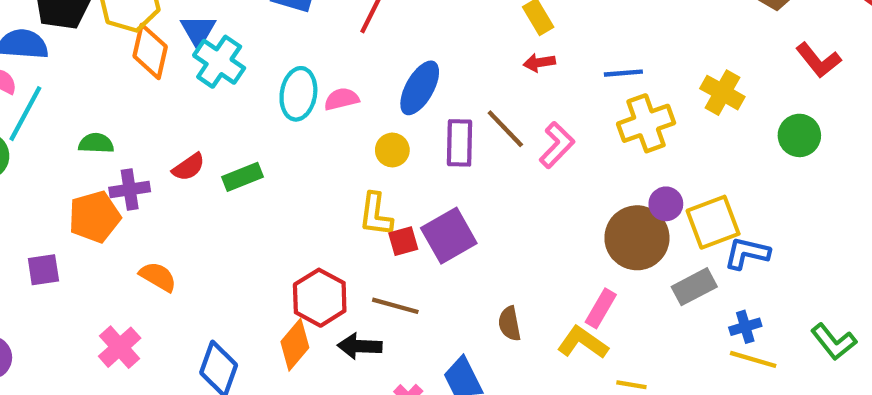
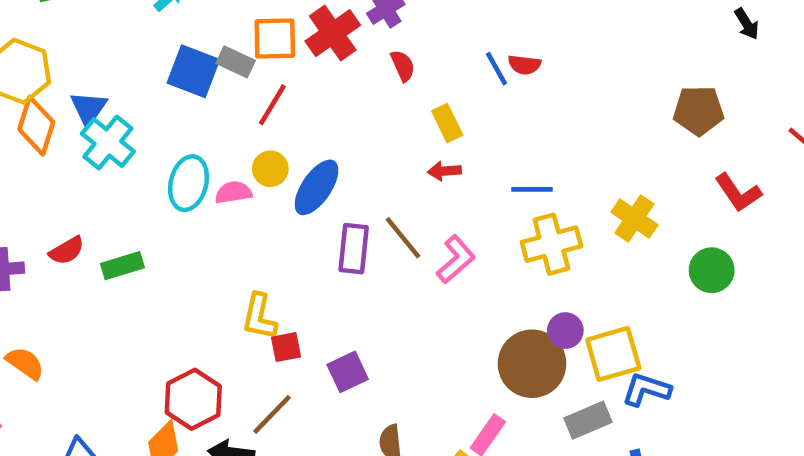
yellow circle: (392, 150) -> (270, 169), moved
purple square: (449, 236) -> (348, 372), moved, size x0.7
brown line: (395, 306) -> (272, 414), turned -66

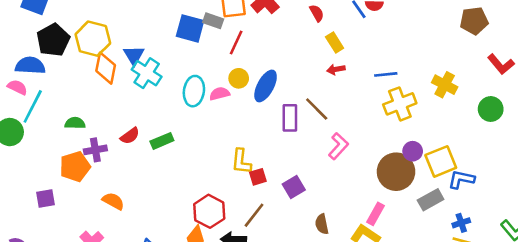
red semicircle: (403, 66) -> (317, 13), moved
pink L-shape: (456, 259) -> (338, 146), moved

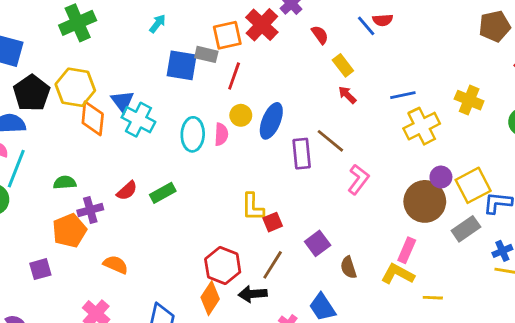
red arrow: (336, 69) -> (347, 95), turned 60
pink semicircle: (219, 94) -> (221, 134), turned 114
purple square: (294, 187) -> (318, 243), moved

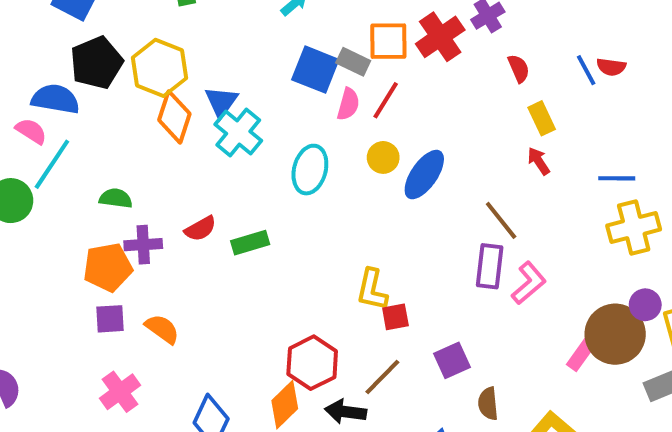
pink semicircle: (221, 134) -> (348, 104), moved
purple rectangle: (302, 154) -> (490, 266), moved
pink rectangle: (407, 250) -> (582, 353), moved
purple square: (40, 269) -> (110, 319), moved

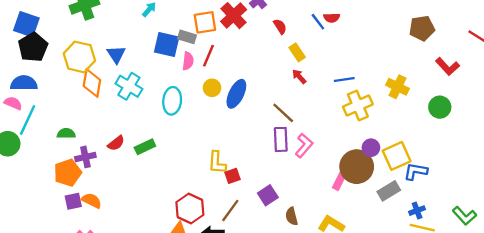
black pentagon: (97, 63) -> (33, 47), moved
blue triangle: (221, 102) -> (116, 54), moved
orange semicircle: (162, 329) -> (92, 201), moved

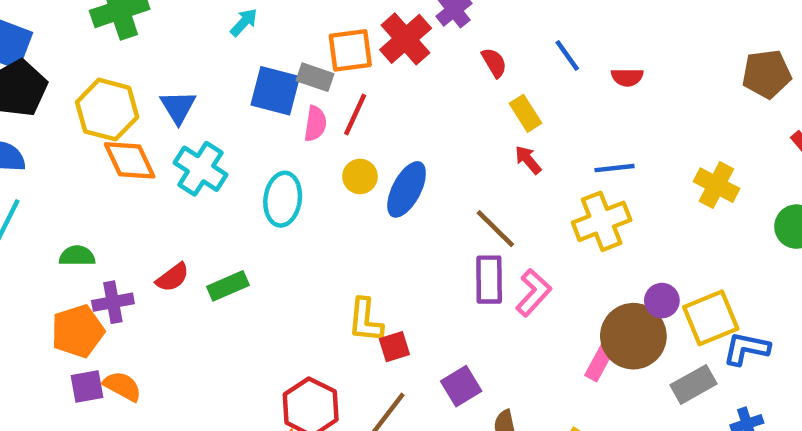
red semicircle: (332, 18) -> (627, 77), moved
orange diamond: (92, 83) -> (130, 160), turned -36
yellow cross: (358, 106) -> (602, 221), moved

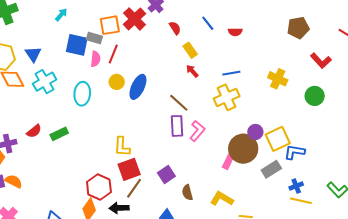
cyan cross: (201, 169) -> (45, 82), turned 30
red square: (394, 347) -> (129, 169), moved, size x1.6

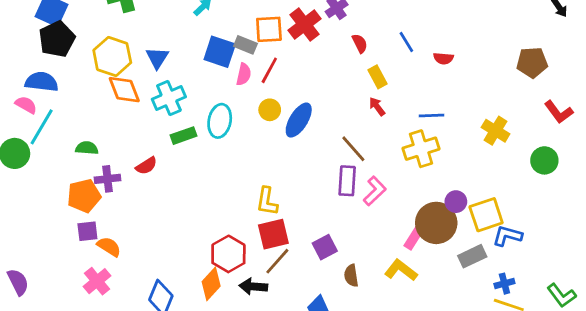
green rectangle: (59, 134) -> (184, 136), moved
orange semicircle: (14, 181) -> (109, 247), moved
yellow L-shape: (222, 199) -> (401, 270), moved

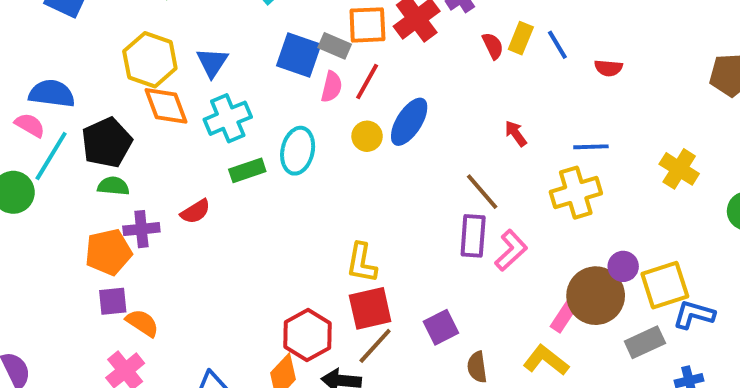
black pentagon: (57, 39) -> (107, 143), moved
yellow rectangle: (377, 77) -> (521, 38), moved, turned 50
blue ellipse: (299, 120) -> (409, 122), moved

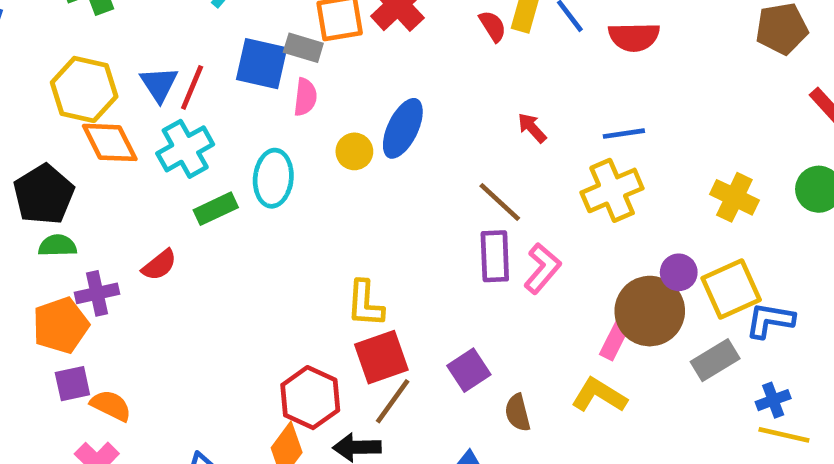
red semicircle: (608, 68) -> (634, 37), size x1.5
red line: (367, 82) -> (192, 87), moved
yellow cross: (679, 169) -> (734, 197), moved

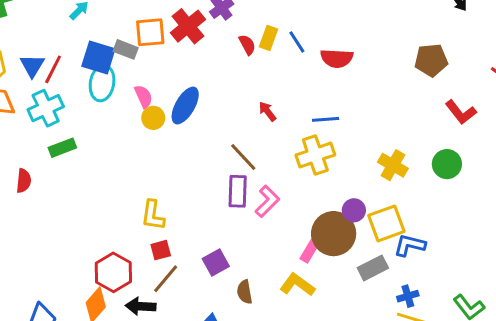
pink semicircle: (305, 97) -> (144, 97), moved, turned -35
cyan ellipse: (273, 178) -> (102, 83), moved
red semicircle: (159, 265) -> (24, 181), turned -50
red square: (381, 357) -> (161, 250), size x0.6

